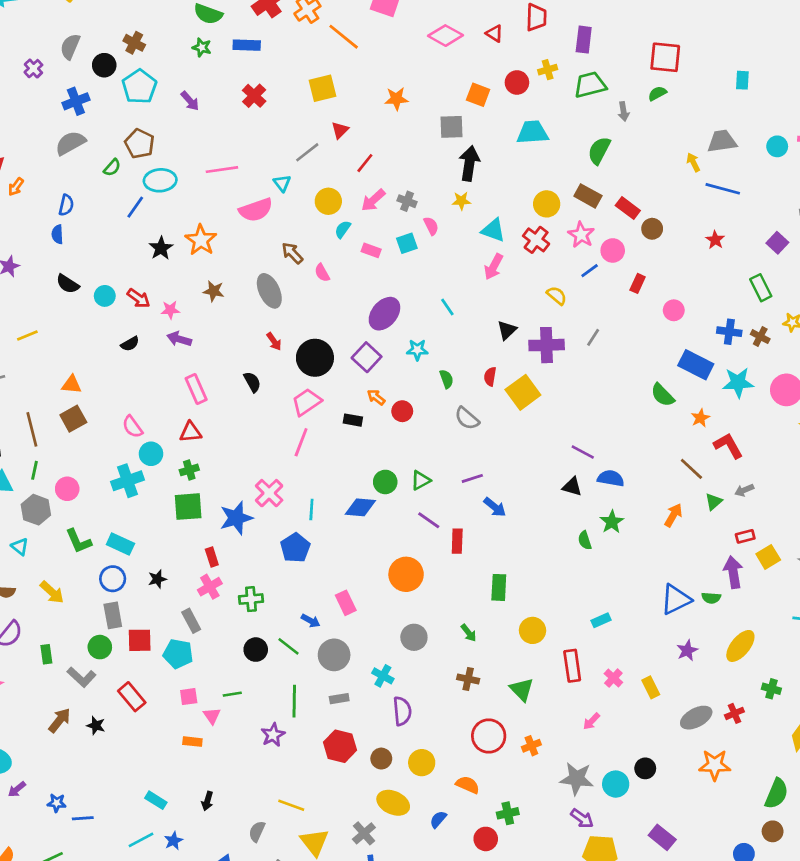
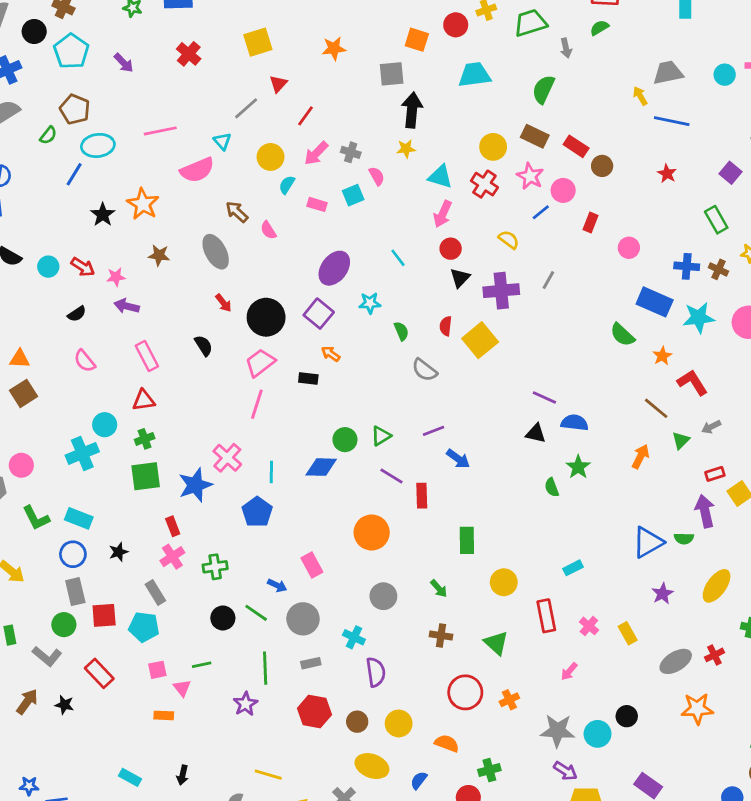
red circle: (402, 411) -> (451, 249), moved
pink semicircle: (132, 427) -> (85, 361), moved

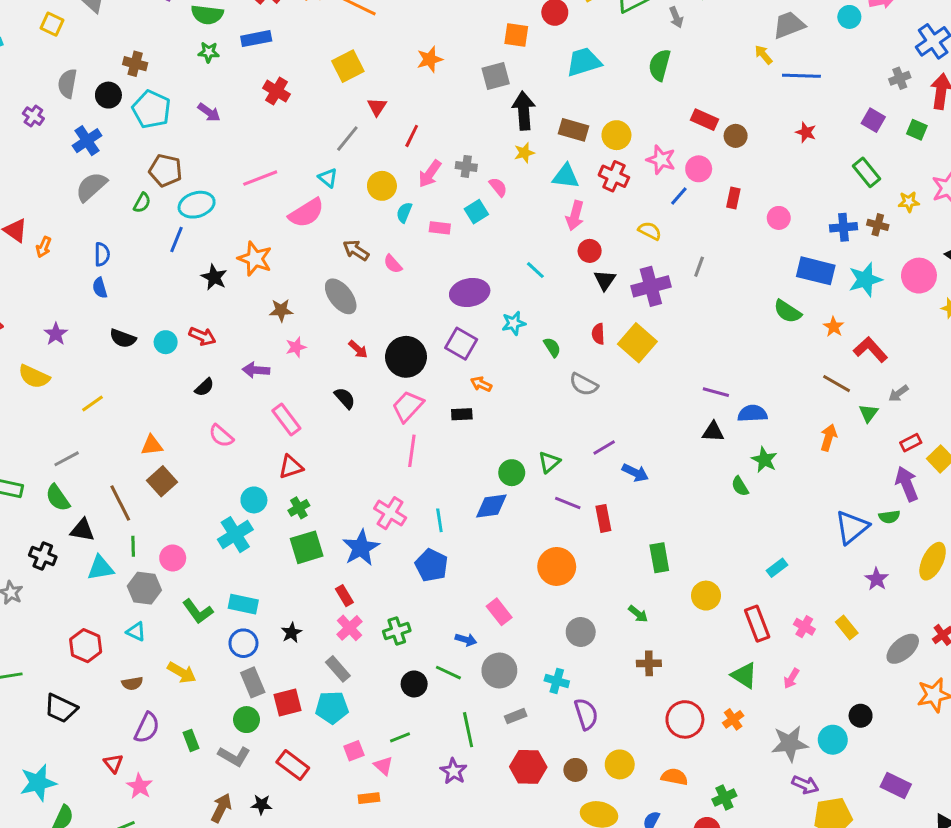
brown rectangle: (535, 136) -> (573, 130), moved
purple ellipse: (334, 268) -> (470, 292), turned 52
pink star: (116, 277) -> (296, 347), moved
green triangle: (496, 643) -> (744, 675), moved

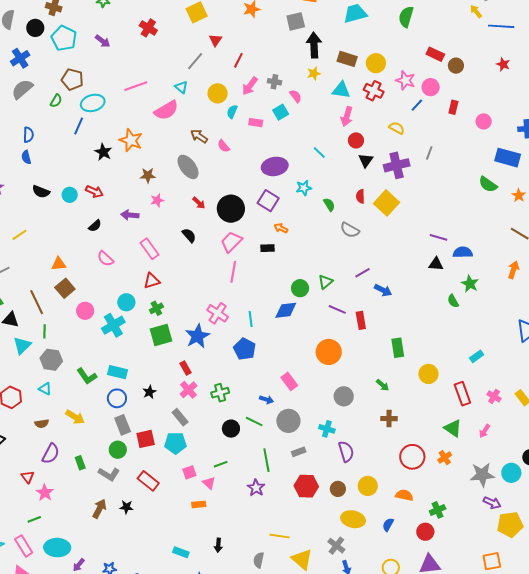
pink circle: (173, 558) -> (85, 311), moved
cyan triangle: (100, 568) -> (22, 345), turned -36

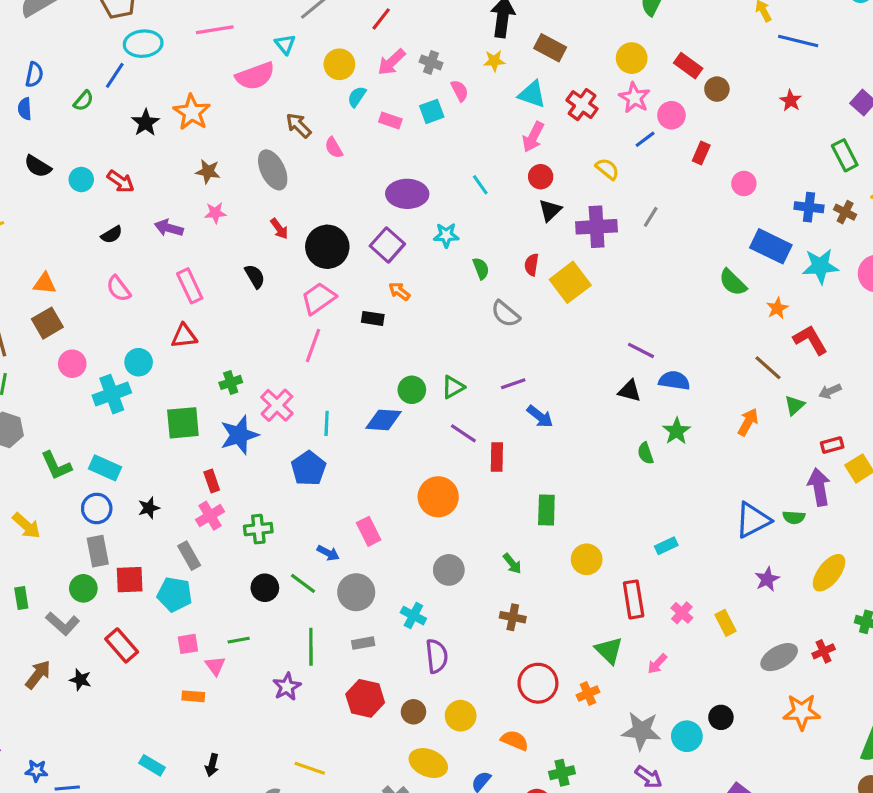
yellow circle: (376, 63) -> (632, 58), moved
green semicircle: (56, 101) -> (84, 101), moved
green cross: (156, 308) -> (231, 382), moved

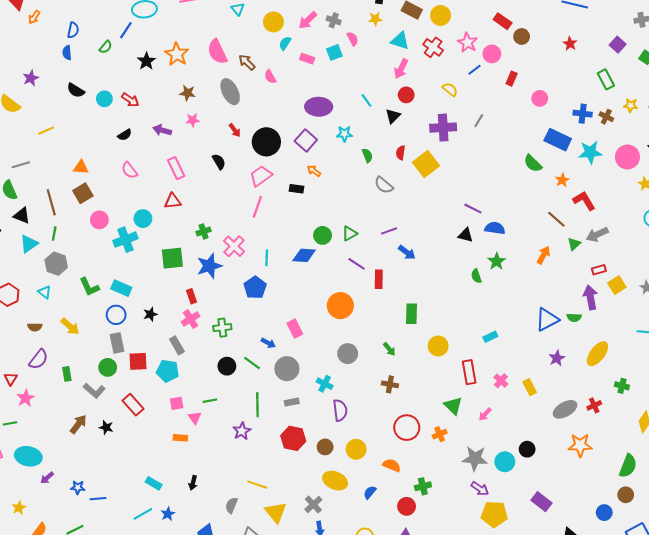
yellow circle: (632, 58) -> (441, 15), moved
pink semicircle: (255, 76) -> (217, 52), moved, turned 85
black triangle: (550, 210) -> (393, 116), moved
gray arrow: (830, 391) -> (597, 235), size x1.5

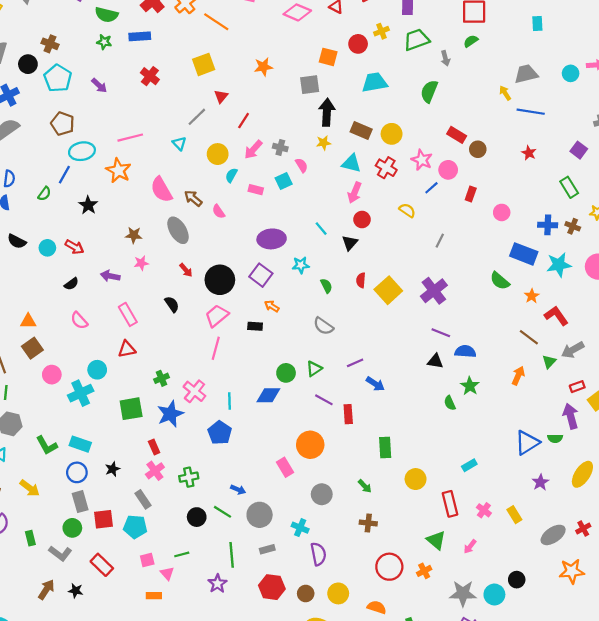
orange star: (177, 54) -> (118, 171), moved
purple cross: (443, 128) -> (434, 291), moved, turned -30
gray semicircle: (384, 185) -> (323, 326), moved
pink rectangle: (295, 329) -> (285, 467), moved

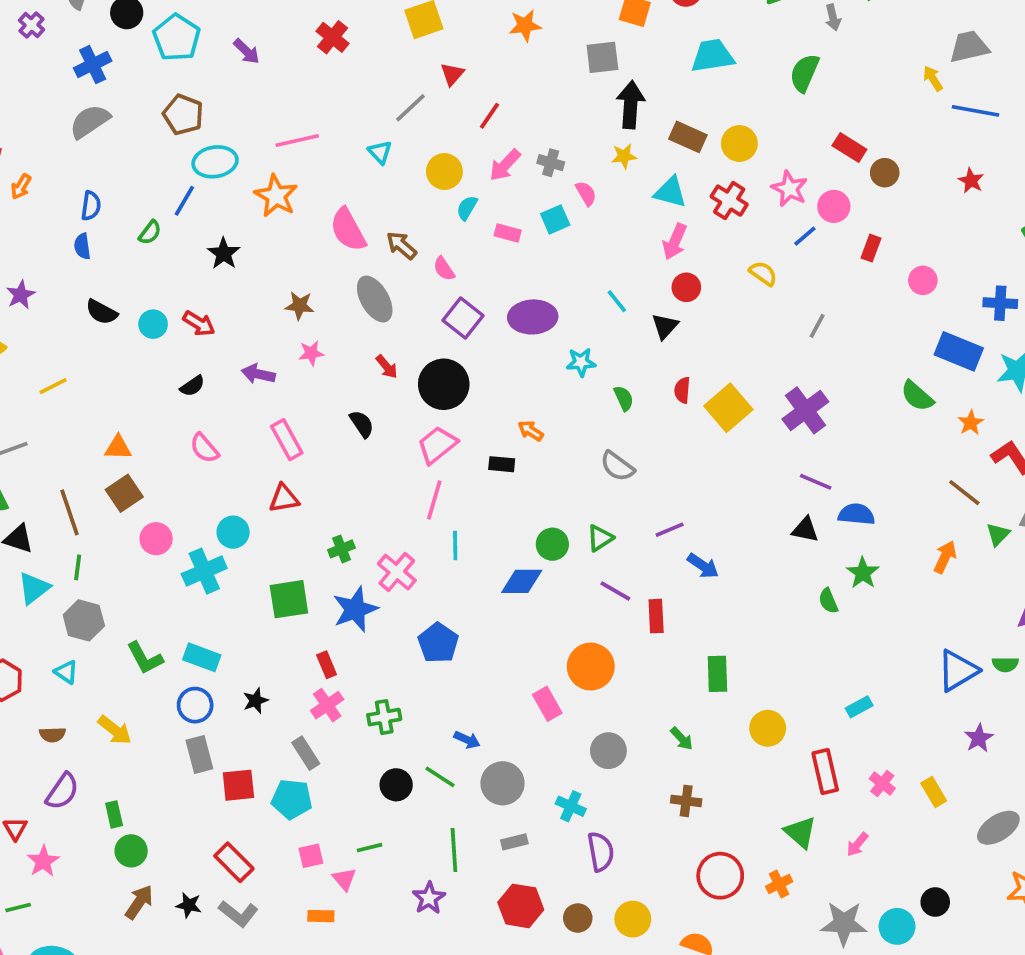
purple square: (261, 275) -> (463, 318), moved
cyan line: (230, 401) -> (455, 546), moved
green circle: (72, 528) -> (131, 851), moved
gray L-shape: (60, 553) -> (238, 914), moved

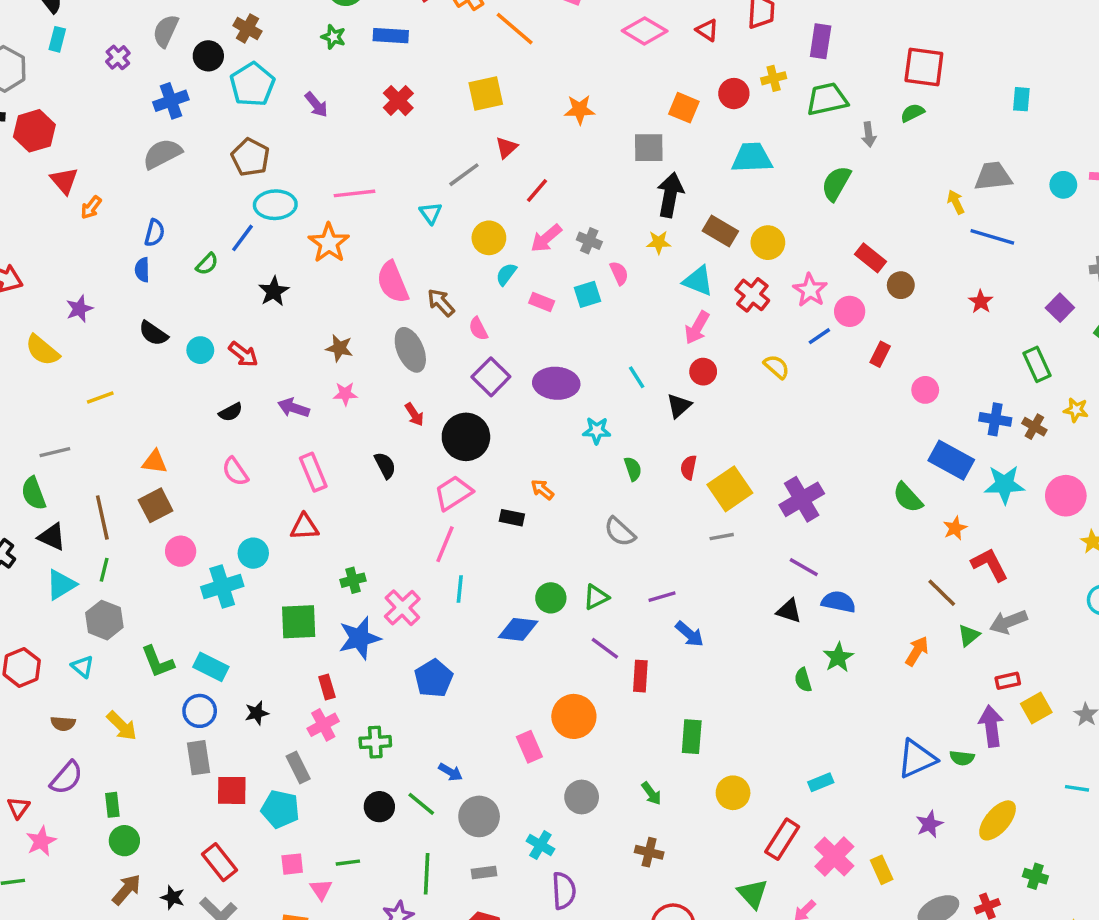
gray line: (817, 326) -> (722, 537), moved, turned 45
red rectangle: (825, 771) -> (782, 839), turned 39
pink cross: (882, 784) -> (834, 856), size x1.6

